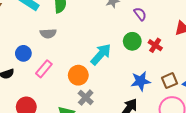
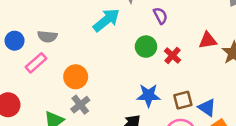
gray semicircle: (48, 33) -> (47, 37), moved
cyan arrow: (101, 54) -> (106, 20), moved

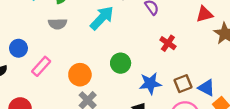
gray semicircle: (47, 37) -> (58, 24), moved
red triangle: (208, 40) -> (205, 14), moved
green circle: (146, 47) -> (121, 63), moved

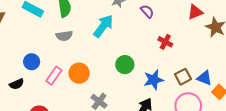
orange circle: (80, 75) -> (79, 73), moved

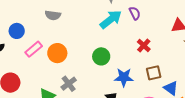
cyan arrow: (103, 26) -> (111, 19), moved
brown square: (183, 77) -> (154, 73), moved

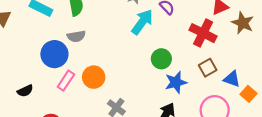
blue circle: (17, 31) -> (54, 54), moved, size x1.5
red cross: (144, 46) -> (203, 33), moved, size x1.6
green circle: (101, 56) -> (161, 59), moved

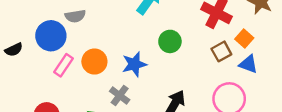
blue star: (176, 82) -> (134, 64), moved
black semicircle: (25, 91) -> (14, 50), moved
orange square: (249, 94) -> (244, 39), moved

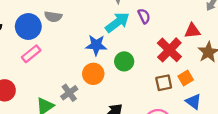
orange circle: (94, 62) -> (93, 74), moved
blue star: (134, 64) -> (96, 45), moved
blue triangle: (248, 64) -> (193, 102), moved

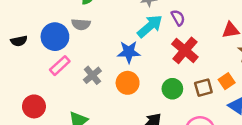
red cross: (169, 50) -> (185, 50), moved
green circle: (124, 61) -> (172, 89), moved
gray cross: (69, 93) -> (92, 75), moved

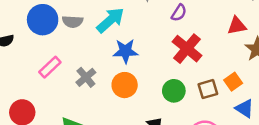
purple semicircle: (178, 18) -> (179, 13), turned 63
cyan arrow: (150, 26) -> (110, 20), moved
blue circle: (55, 37) -> (43, 20), moved

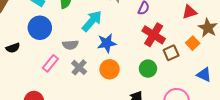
gray semicircle: (73, 22) -> (70, 45), moved
orange square: (233, 82) -> (193, 43), moved
brown square: (208, 89) -> (171, 53), moved

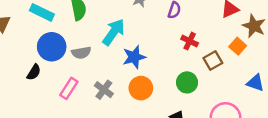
red cross: (154, 35) -> (190, 41), size x0.6
gray semicircle: (70, 45) -> (81, 53), moved
black semicircle: (13, 48) -> (34, 72), moved, turned -32

